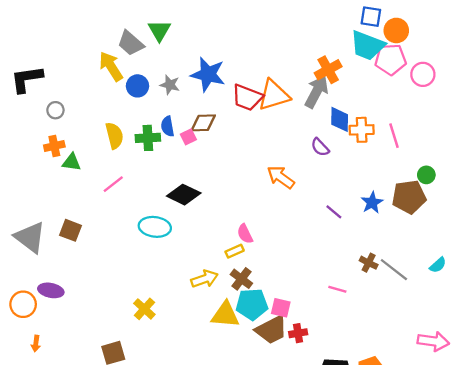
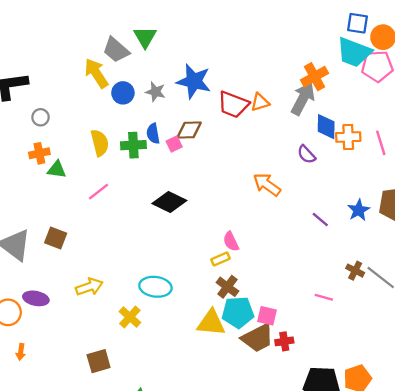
orange triangle: (274, 95) -> (260, 102), size x0.6
cyan ellipse: (155, 227) -> (155, 287), moved
yellow arrow: (204, 279) -> (89, 287), moved

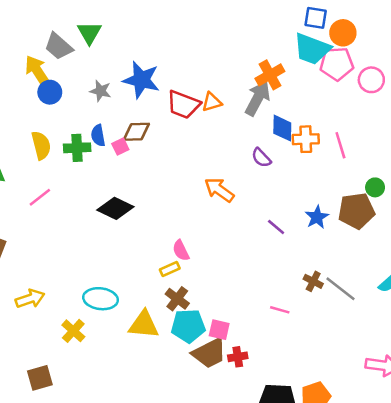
blue circle: (123, 93) -> (50, 92), moved
yellow triangle: (211, 323) -> (144, 325), moved

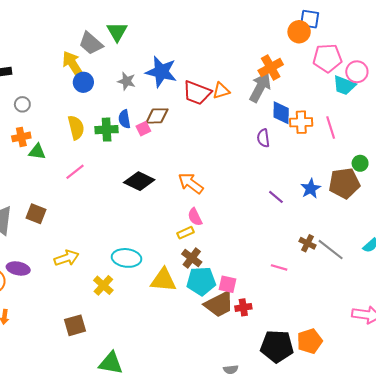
orange circle: (343, 33) -> (299, 32), moved
cyan trapezoid: (312, 49) -> (344, 85), moved, size x0.7
purple semicircle: (261, 158) -> (263, 138), turned 36
orange arrow: (219, 190) -> (191, 183), moved

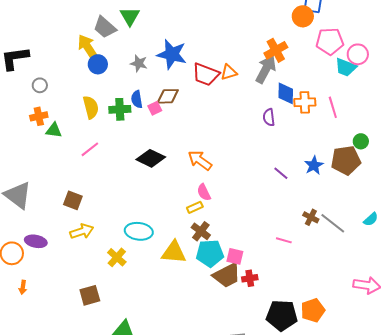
brown square: (36, 214) -> (73, 200), moved

